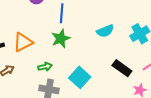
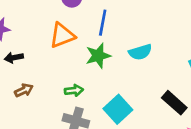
cyan semicircle: (105, 31) -> (140, 52), moved
orange triangle: (23, 42) -> (62, 35), moved

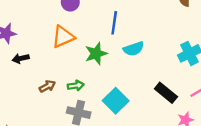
blue line: (103, 23) -> (114, 23), moved
brown arrow: (24, 90) -> (47, 86), moved

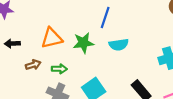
orange triangle: (63, 37) -> (52, 38), moved
black arrow: (21, 58) -> (12, 44), moved

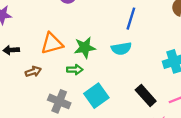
blue line: (105, 18) -> (131, 19), moved
green arrow: (59, 69) -> (75, 70), moved

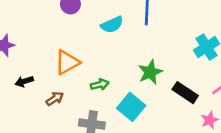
green star: (85, 48) -> (150, 72), moved
cyan semicircle: (121, 49) -> (112, 25), moved

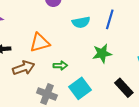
green star: (150, 72) -> (102, 53), moved
brown arrow: (55, 99) -> (24, 68), size x1.5

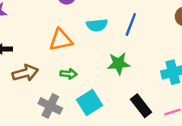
orange triangle: (40, 43) -> (61, 40), moved

